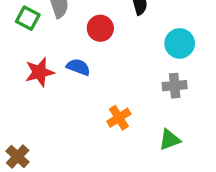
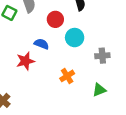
cyan circle: (180, 43) -> (75, 38), moved
red star: (40, 72) -> (25, 61), moved

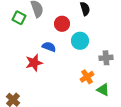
orange cross: (67, 76) -> (87, 77), moved
green triangle: (99, 90) -> (103, 90), turned 48

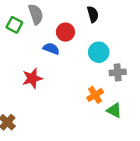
cyan circle: (80, 41) -> (99, 52), moved
blue semicircle: (49, 47) -> (51, 49), moved

